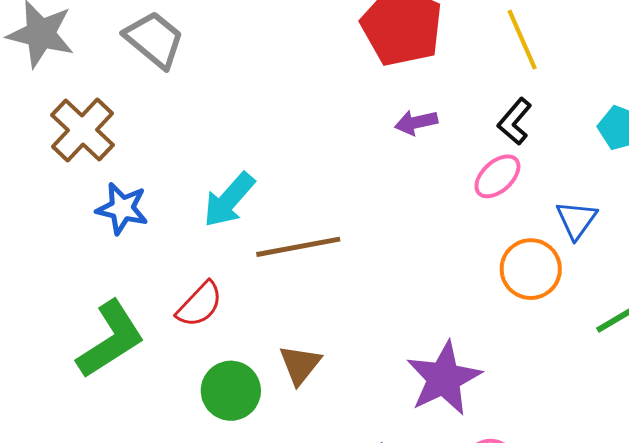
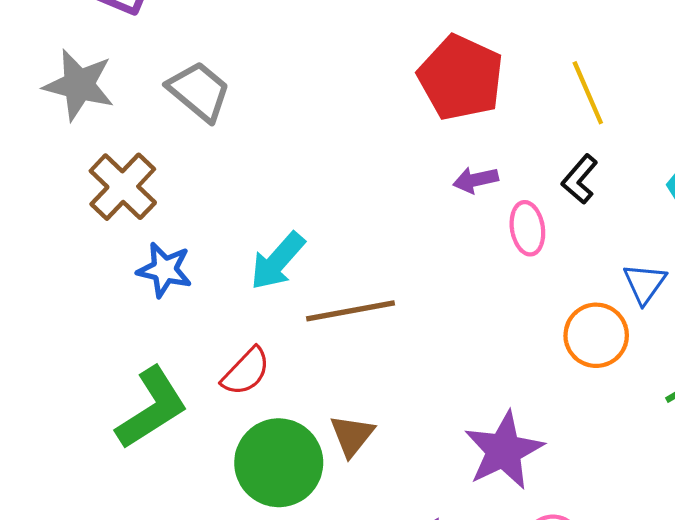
pink ellipse: (497, 176) -> (527, 228), moved, turned -57
green circle: (231, 391) -> (279, 463), size x1.4

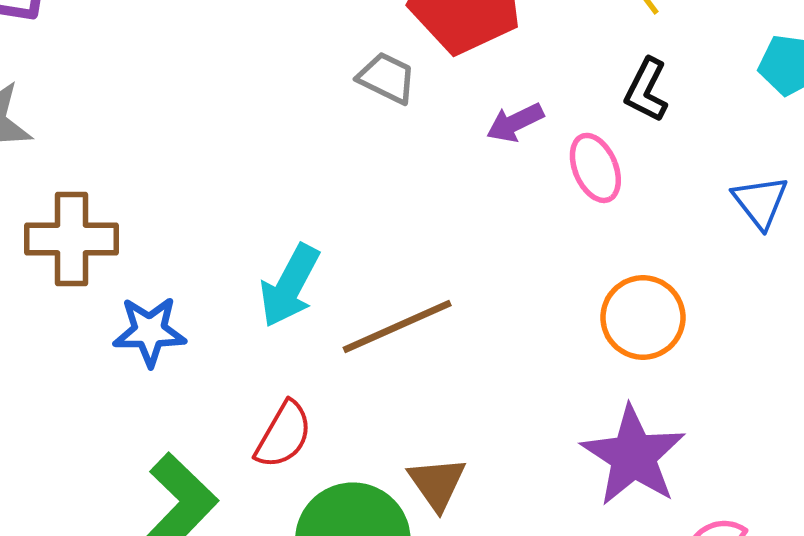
gray trapezoid: (199, 91) -> (387, 78), moved, size x0.7
brown cross: (123, 187) -> (72, 239), turned -30
orange circle: (596, 335) -> (643, 317), moved

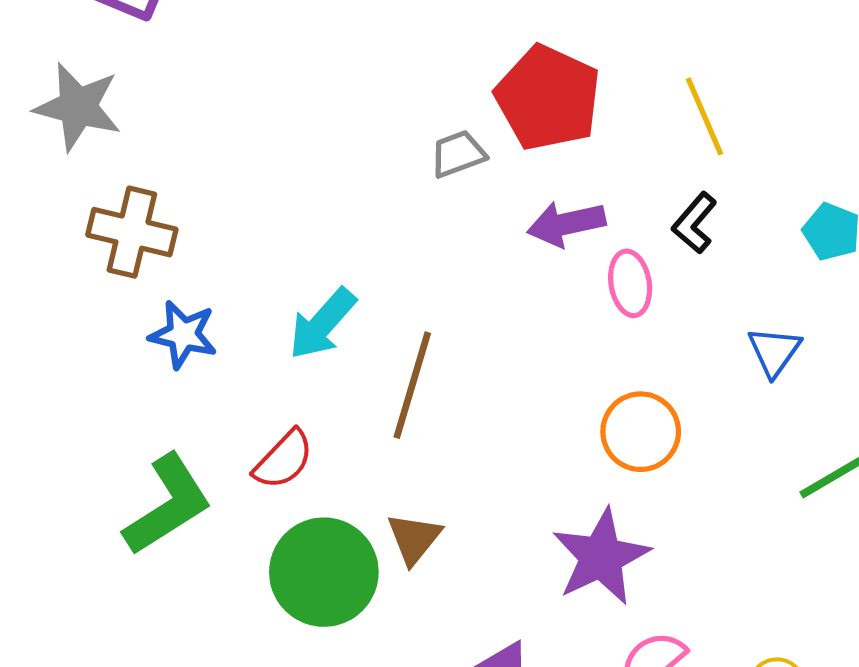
gray trapezoid: (387, 78) -> (458, 154), turned -60
purple arrow: (515, 123) -> (566, 224), size x1.4
brown line: (397, 326) -> (412, 385), turned -63

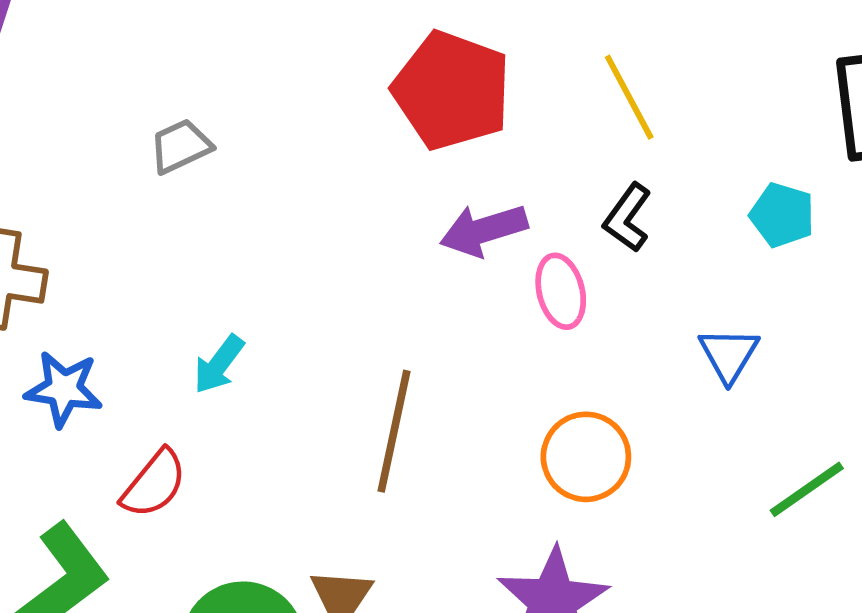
gray trapezoid: (458, 154) -> (181, 146), moved
cyan arrow: (322, 324) -> (219, 364), size x0.7
brown line: (412, 385) -> (394, 431), moved
red semicircle: (283, 460) -> (154, 484), moved

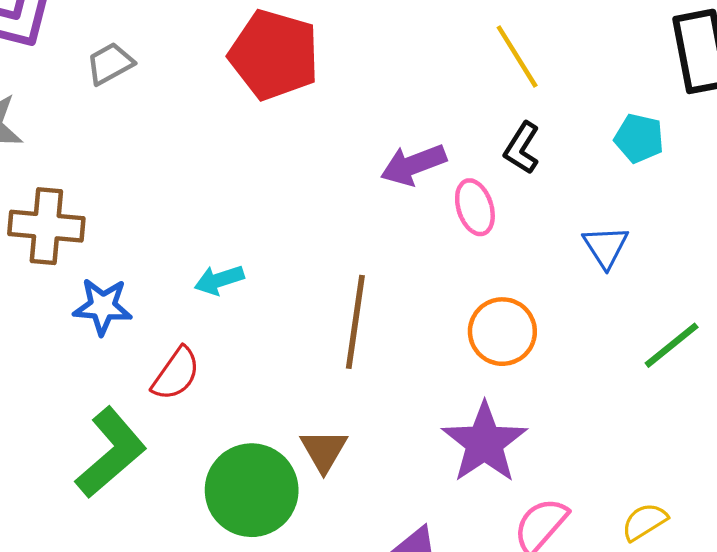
red pentagon: (452, 90) -> (274, 55), moved
gray trapezoid: (181, 146) -> (110, 64), moved
cyan arrow: (219, 364) -> (219, 280), turned 39

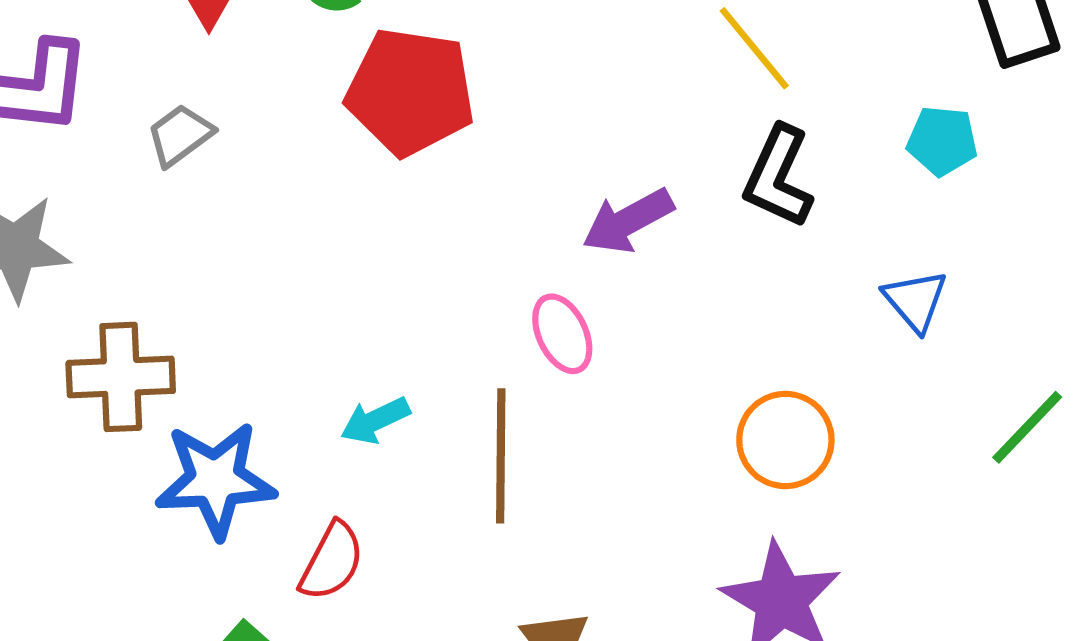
black L-shape: (522, 148) -> (778, 177), size x1.4
pink ellipse: (475, 207) -> (562, 334), moved
blue star: (103, 306) -> (215, 480), size x1.4
brown line: (355, 322) -> (501, 456), moved

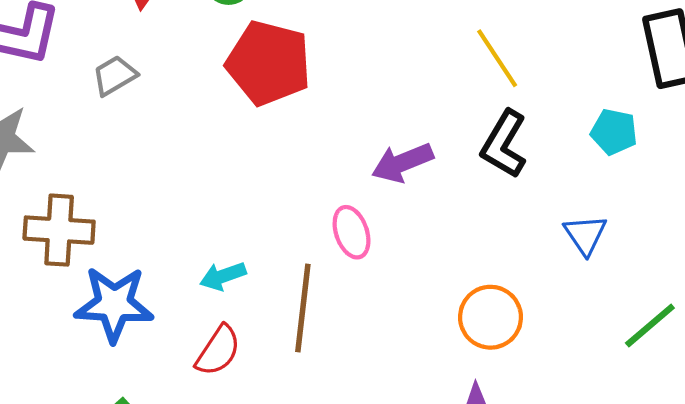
red semicircle: (332, 561) -> (218, 351), moved

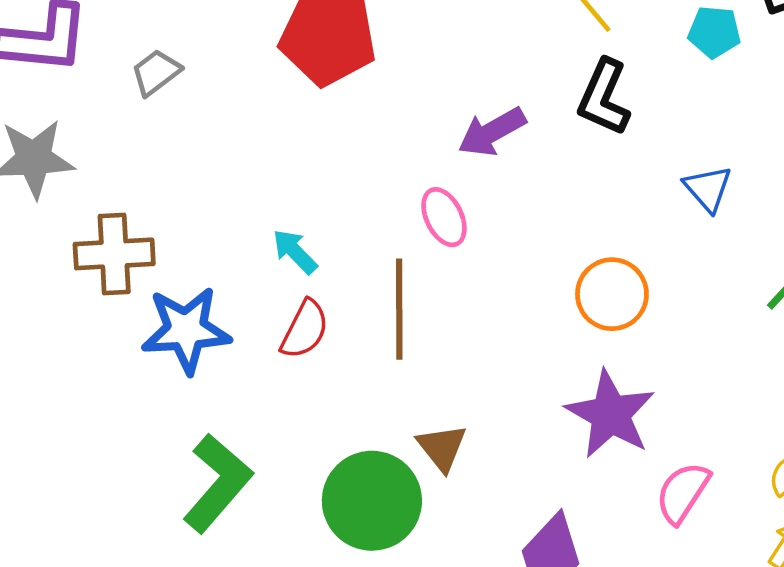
cyan pentagon: (614, 132) -> (714, 32), moved
cyan arrow: (223, 276) -> (295, 252), moved, turned 72
red semicircle: (218, 351) -> (305, 329), moved

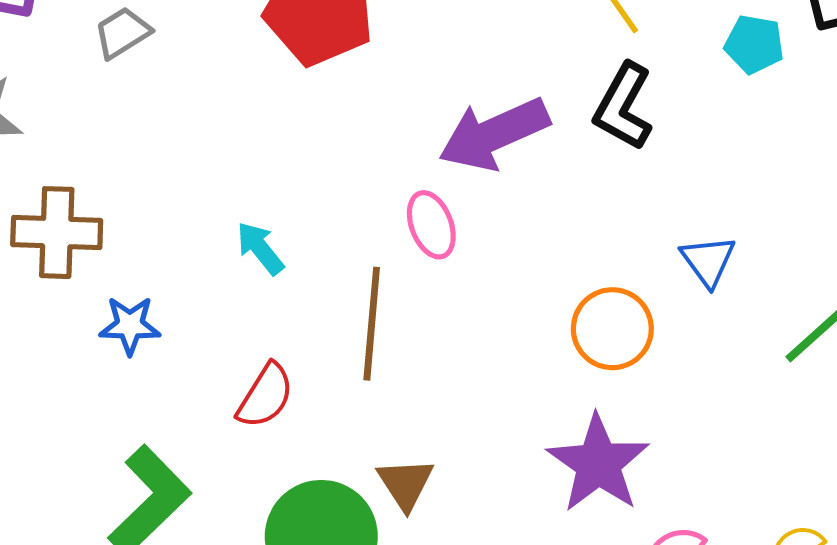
purple arrow: (492, 132) -> (494, 134), size x1.4
blue triangle: (708, 189) -> (708, 261), moved
red semicircle: (305, 329) -> (265, 396), moved
blue star: (186, 330) -> (130, 325), size x0.6

